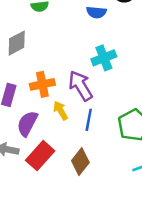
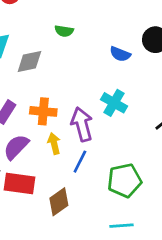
cyan cross: (104, 58) -> (114, 103), turned 35
red rectangle: (40, 156) -> (20, 183), turned 40

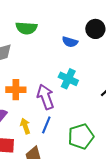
green semicircle: (64, 31) -> (26, 28), size x1.5
yellow arrow: (54, 144) -> (25, 126), moved

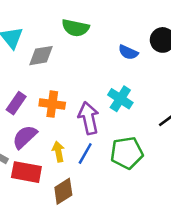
green pentagon: (81, 136) -> (127, 153), moved

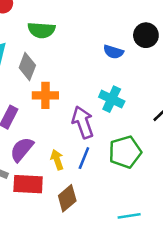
green semicircle: (75, 28) -> (41, 30), moved
gray diamond: (41, 56) -> (27, 67), turned -52
orange cross: (52, 104) -> (45, 95), moved

